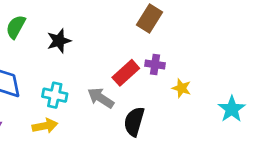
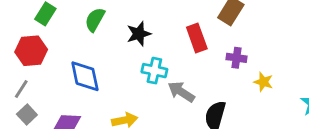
red rectangle: (126, 73) -> (197, 38), moved, turned -68
cyan cross: (55, 95) -> (154, 71), moved

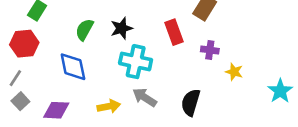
green semicircle: (95, 20) -> (84, 30), moved
cyan cross: (154, 71) -> (136, 62), size x1.4
gray arrow: (181, 92) -> (145, 97), moved

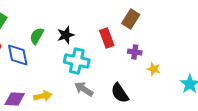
blue diamond: (73, 67) -> (18, 55), moved
black semicircle: (191, 102) -> (120, 93), turned -50
yellow arrow: (109, 106) -> (43, 96), moved

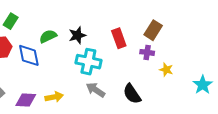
brown rectangle: (131, 19) -> (153, 30), moved
green semicircle: (37, 36) -> (48, 36), turned 36

